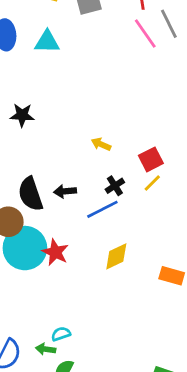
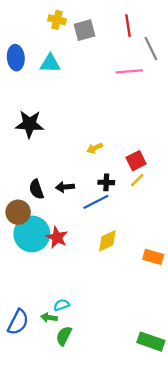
pink line: (145, 33) -> (129, 71), moved, turned -60
black star: (22, 115) -> (30, 124), size x1.4
yellow arrow: (101, 144) -> (95, 148), turned -49
black cross: (115, 186) -> (106, 182), turned 35
black semicircle: (30, 194) -> (36, 189), size x0.7

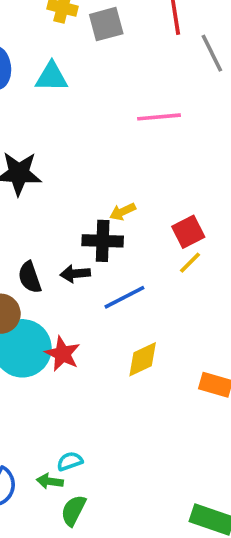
pink line: (129, 71) -> (159, 117), moved
black cross: (106, 182) -> (103, 241), moved, size x1.5

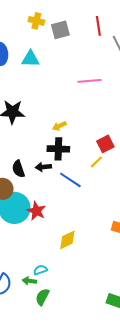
yellow arrow: (123, 212) -> (59, 126), moved
yellow line: (190, 263) -> (96, 162), moved
blue line: (124, 297) -> (70, 180), turned 60
yellow diamond: (143, 359) -> (67, 240), moved

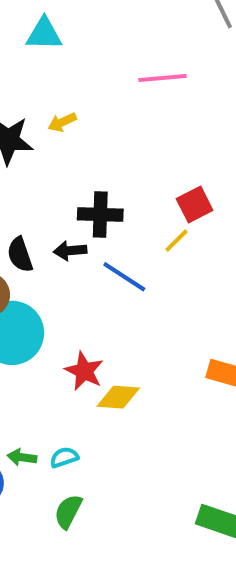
yellow arrow: (59, 126) -> (62, 122), moved
red star: (36, 211) -> (84, 371), moved
yellow diamond: (67, 240) -> (118, 397), turned 30
green arrow: (29, 281) -> (22, 457), moved

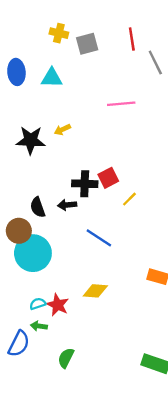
red square: (195, 204) -> (108, 178), moved
blue line: (124, 277) -> (99, 238), moved
red star: (84, 371) -> (58, 305), moved
cyan semicircle: (64, 457) -> (38, 304), moved

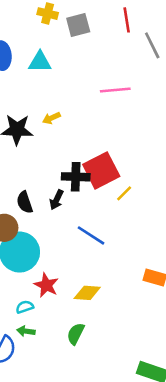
red square: (108, 178) -> (101, 170), size x1.6
black arrow: (67, 205) -> (57, 200), turned -60
red star: (58, 305) -> (46, 285), moved
green semicircle: (66, 358) -> (76, 334), moved

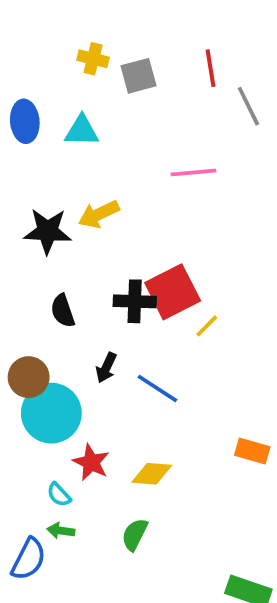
yellow arrow: (51, 118) -> (99, 214), size x1.5
black arrow: (57, 200) -> (106, 368), moved
black semicircle: (25, 202) -> (63, 311), moved
cyan semicircle: (25, 307) -> (59, 495), turned -114

